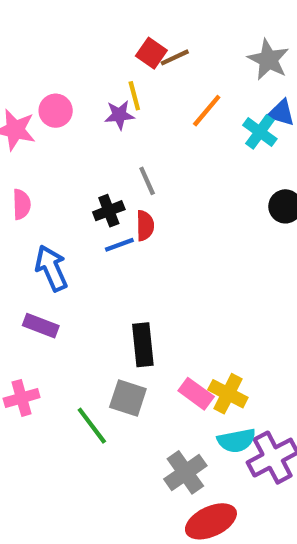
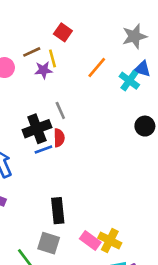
brown line: (175, 57) -> (32, 52), moved
gray star: (268, 60) -> (134, 36), turned 30
black cross: (109, 211) -> (37, 129), size x1.5

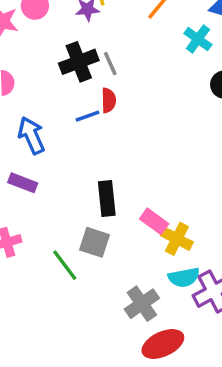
cyan cross: (129, 81) -> (198, 39), moved
black cross: (37, 129) -> (79, 62), moved
pink rectangle: (90, 240) -> (154, 221), moved

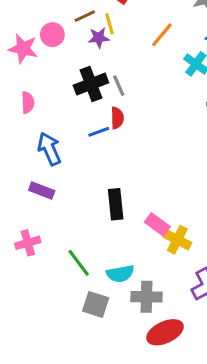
gray square: (95, 242) -> (96, 304), moved
cyan semicircle: (184, 277) -> (120, 274), moved
gray cross: (142, 304) -> (146, 297), turned 36

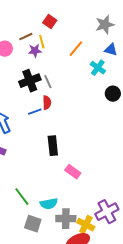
black rectangle: (116, 204) -> (53, 146), moved
yellow cross: (177, 240) -> (86, 225), moved

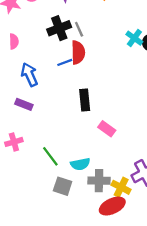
cyan cross: (98, 68) -> (134, 38), moved
red semicircle: (47, 103) -> (78, 52), size x1.5

